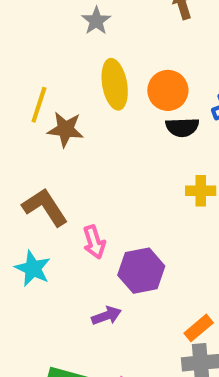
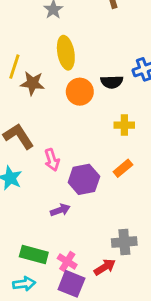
orange circle: (168, 90) -> (80, 92), moved
orange rectangle: (199, 328) -> (123, 168), moved

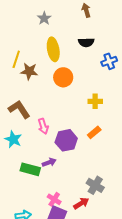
black semicircle: (112, 82) -> (86, 42), moved
gray cross: (124, 242) -> (95, 185), turned 36
green rectangle: (34, 255) -> (30, 169), moved

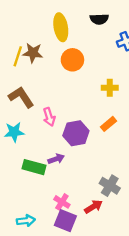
yellow line: (16, 59) -> (18, 56), moved
cyan star: (13, 139) -> (14, 132), turned -30

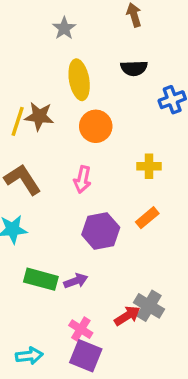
pink arrow: (49, 117) -> (82, 179), moved, turned 30
purple arrow: (56, 159) -> (76, 281), moved
red arrow: (93, 207) -> (127, 316), moved

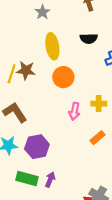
pink arrow: (82, 179) -> (74, 111), moved
purple hexagon: (101, 231) -> (37, 147), moved
purple arrow: (76, 281) -> (50, 180), turned -48

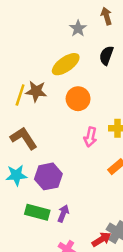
gray star: (42, 12) -> (78, 28), moved
black semicircle: (89, 39) -> (106, 56), turned 112
yellow ellipse: (52, 46) -> (66, 64), turned 65

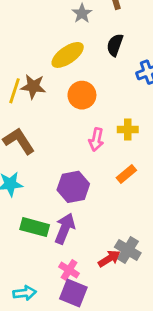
purple hexagon: (48, 176) -> (73, 187), moved
purple arrow: (63, 213) -> (65, 228), size x1.5

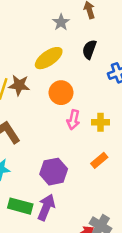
pink arrow: (96, 140) -> (73, 120), moved

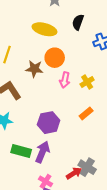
yellow ellipse: (49, 58) -> (44, 29), turned 50
brown star: (19, 85) -> (34, 69), moved
yellow cross: (100, 122) -> (87, 82), turned -32

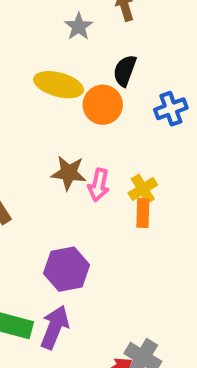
orange circle: (55, 58) -> (103, 105), moved
brown star: (34, 69) -> (69, 173), moved
orange rectangle: (86, 113) -> (143, 213), moved, turned -48

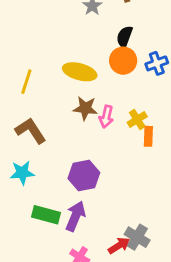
yellow ellipse: (59, 85) -> (80, 72), moved
orange circle: (103, 105) -> (123, 61), moved
orange rectangle: (143, 213) -> (148, 136), moved

